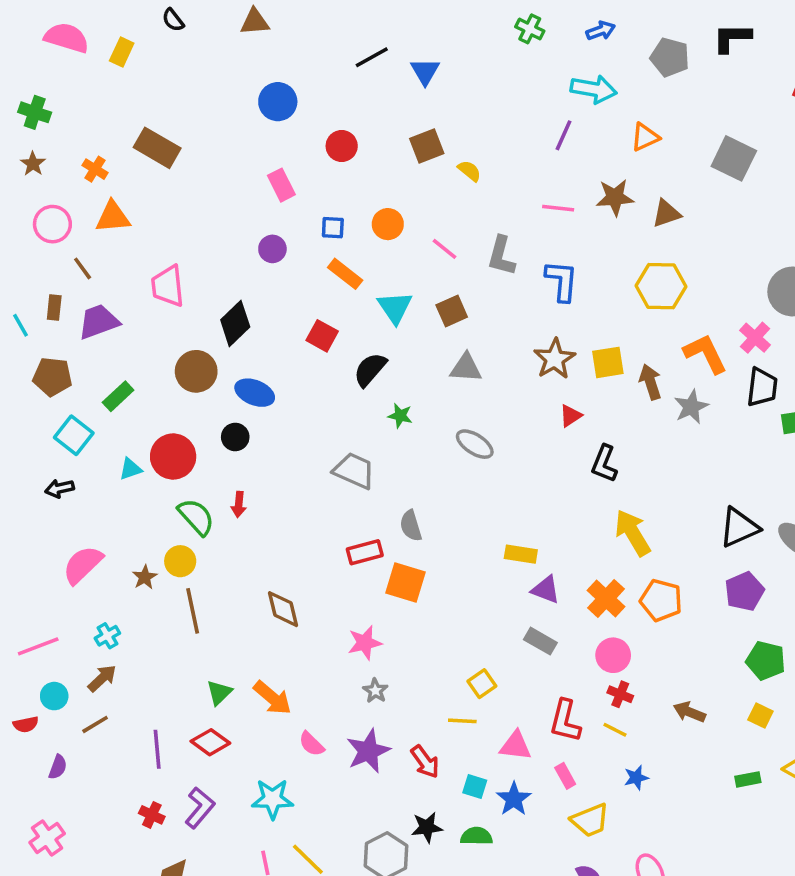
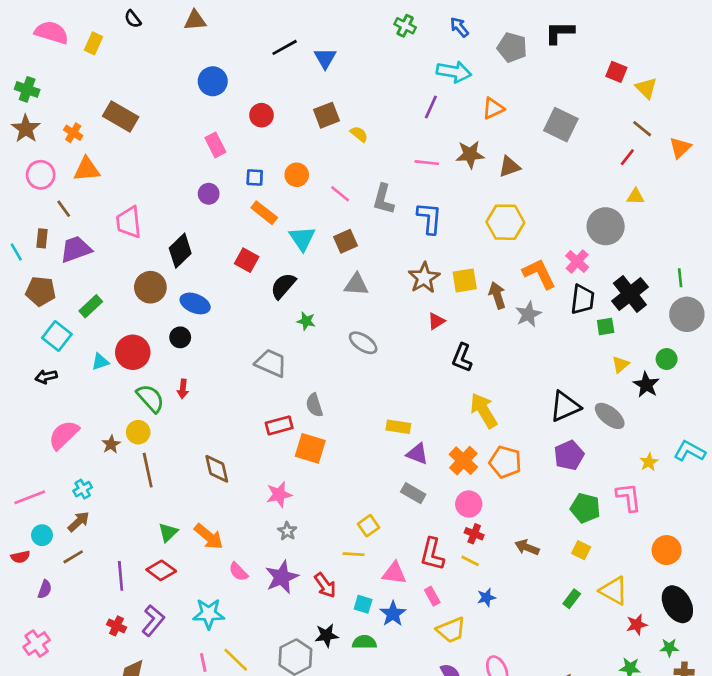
blue arrow: (601, 31) -> (459, 27), turned -110
brown star: (33, 164) -> (26, 129), size x1.5
green rectangle: (748, 779) -> (572, 599), turned -42

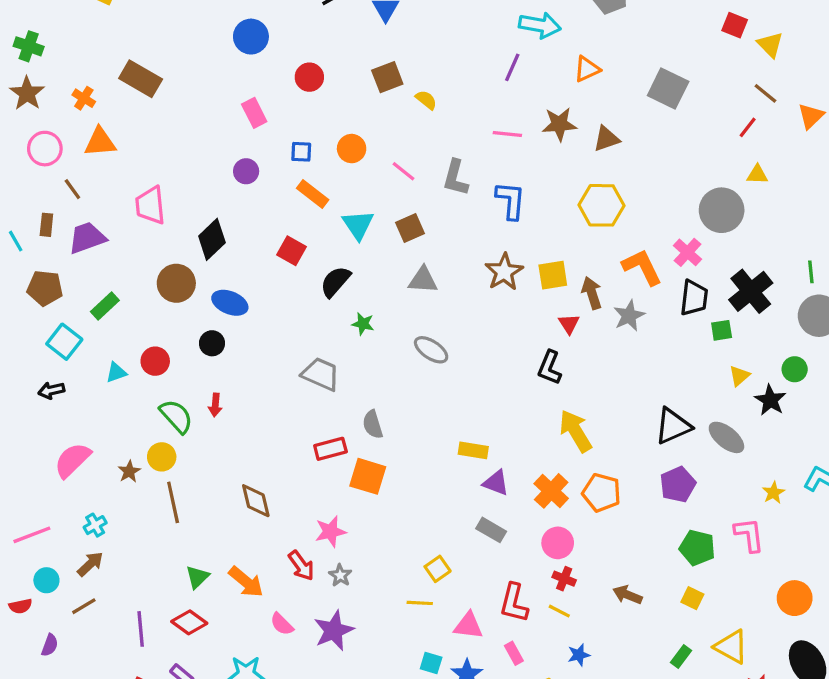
red triangle: (436, 321) -> (569, 324), moved, turned -30
red circle: (133, 352) -> (155, 361), size x0.7
red arrow: (325, 585) -> (301, 566), moved

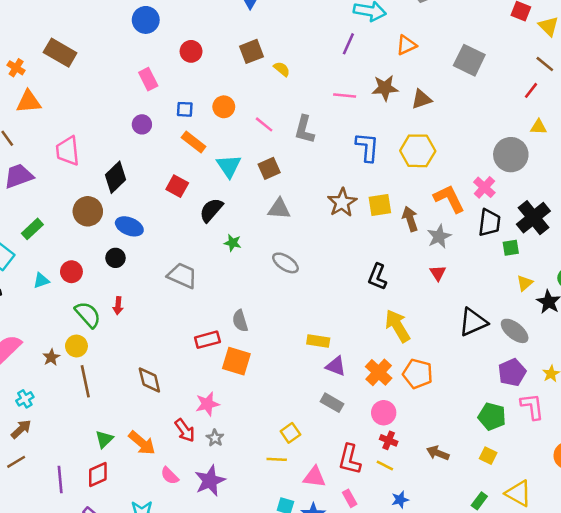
blue L-shape: (511, 200) -> (367, 147), moved
red triangle: (569, 324) -> (438, 273), moved
gray trapezoid: (321, 374) -> (182, 275), moved
purple pentagon: (678, 484) -> (512, 372), moved
red diamond: (189, 622) -> (98, 474), turned -60

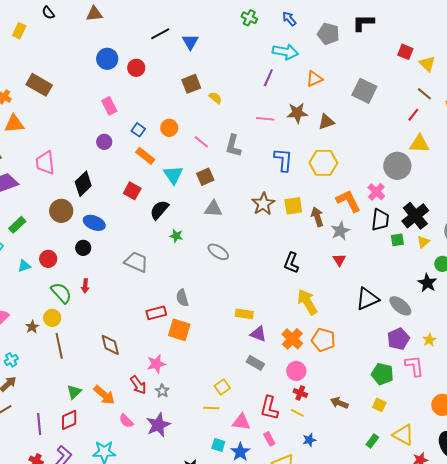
red circle: (191, 51) -> (136, 68), moved
blue square: (185, 109) -> (138, 130), turned 32
yellow triangle: (539, 127) -> (419, 144), size x1.5
yellow triangle: (525, 283) -> (423, 242), moved

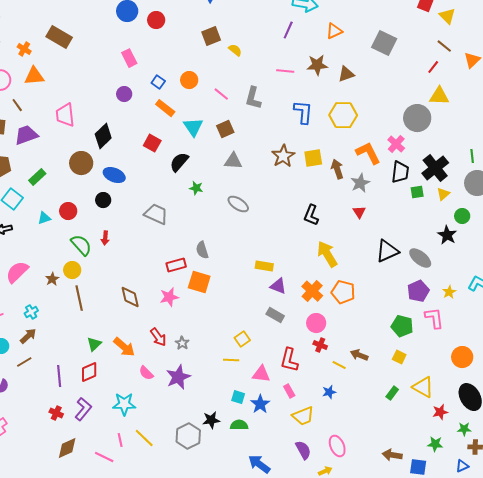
pink star: (156, 364) -> (169, 297), moved
yellow line: (297, 413) -> (339, 365), moved

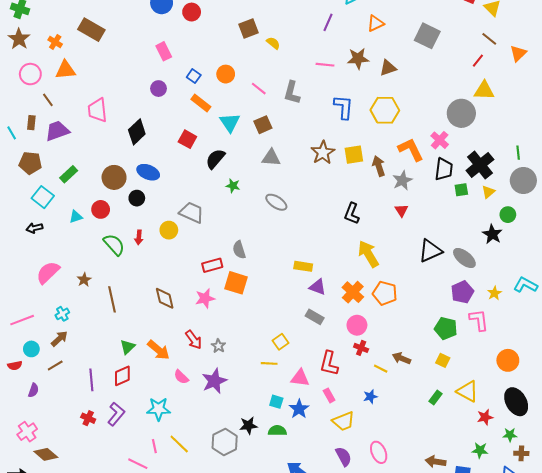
brown circle: (81, 163) -> (114, 177), moved
yellow circle: (72, 270) -> (169, 230), moved
brown diamond: (67, 448) -> (46, 454), moved, turned 65

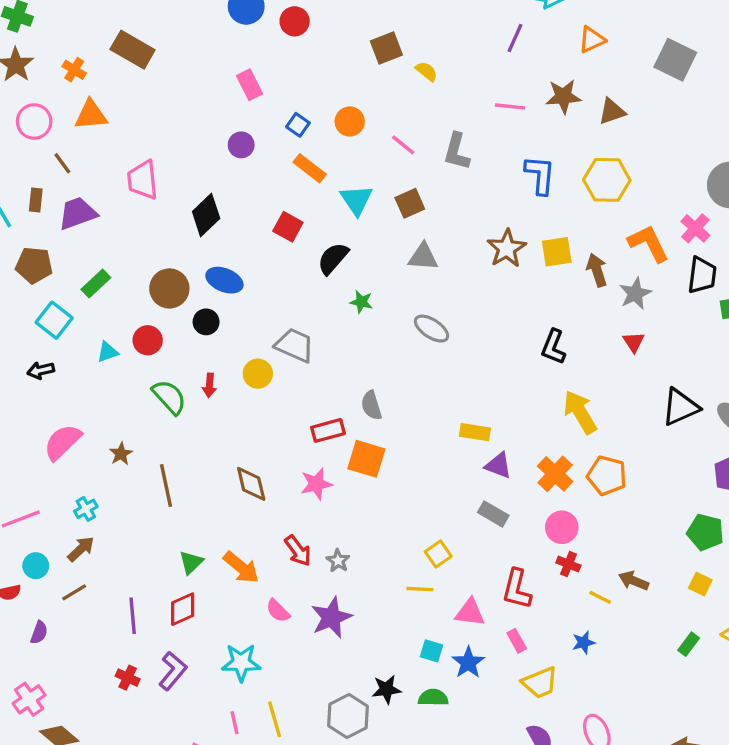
yellow line: (179, 444) -> (275, 719), turned 30

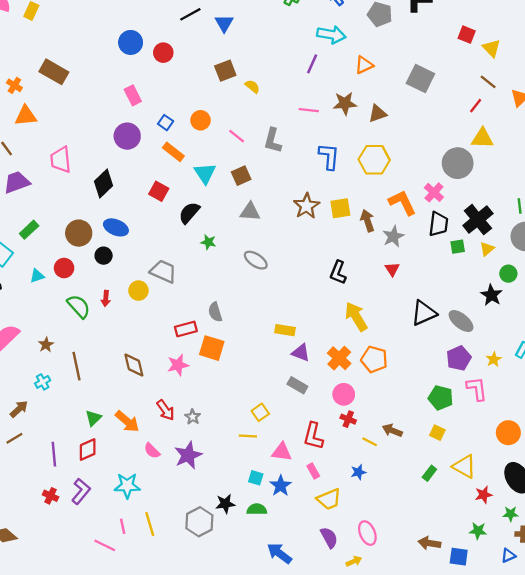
purple circle: (241, 145) -> (127, 136), size x1.5
cyan cross: (86, 509) -> (43, 382), moved

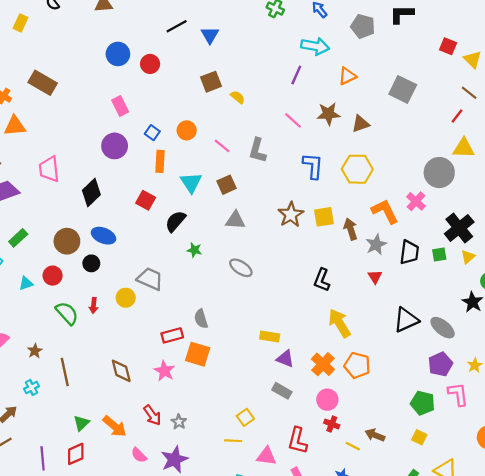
pink line: (309, 110) -> (293, 120), turned 36
orange rectangle: (173, 152) -> (160, 161), turned 55
black trapezoid: (438, 224) -> (409, 252), moved
pink star: (178, 365) -> (164, 371), turned -30

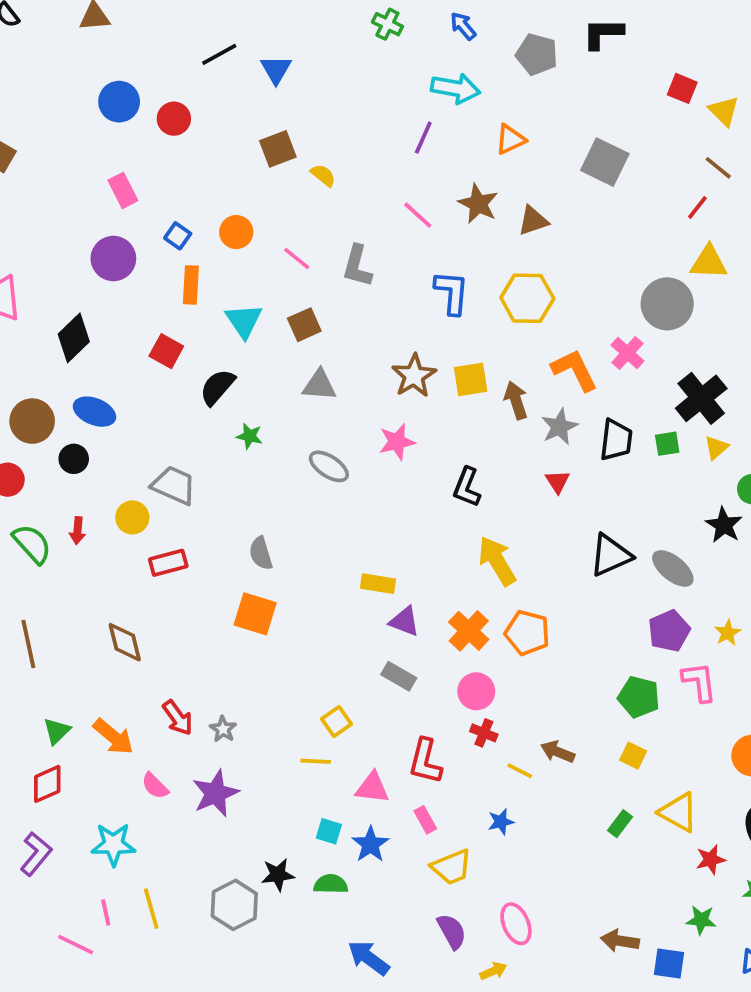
brown star: (328, 114) -> (478, 204), turned 30
red rectangle: (172, 335) -> (168, 563), moved
pink star: (164, 371) -> (397, 442), moved, turned 30

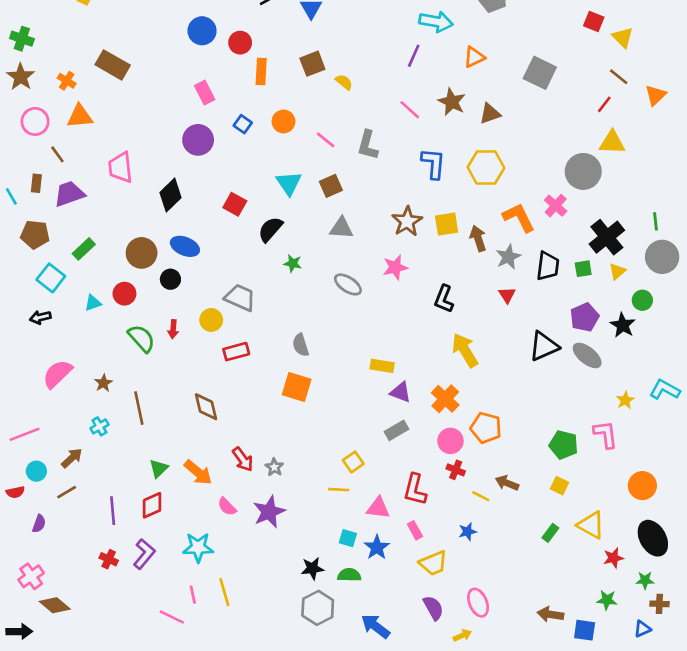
orange rectangle: (191, 285) -> (261, 72), moved
purple pentagon: (669, 631) -> (585, 317), moved
orange pentagon: (527, 633) -> (486, 428), moved
gray rectangle: (399, 676) -> (397, 430), turned -60
gray hexagon: (234, 905) -> (318, 608), moved

